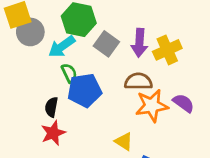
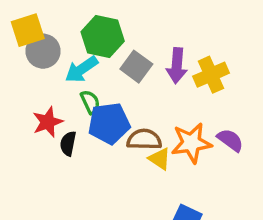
brown semicircle: (138, 81) -> (144, 139), moved
red star: (53, 133) -> (48, 122), moved
yellow triangle: (124, 141) -> (160, 159), moved

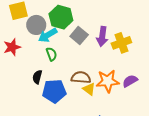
gray circle: (43, 51) -> (36, 25), moved
red star: (48, 122) -> (12, 47), moved
blue pentagon: (109, 123) -> (54, 91), moved
purple semicircle: (230, 140) -> (130, 81), turned -70

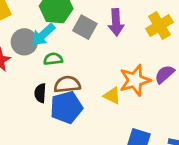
gray circle: (36, 25) -> (24, 42), moved
yellow cross: (121, 43) -> (159, 26), moved
green semicircle: (51, 54) -> (53, 59), turned -64
brown semicircle: (81, 77) -> (67, 84), moved

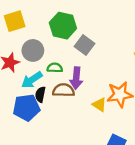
purple arrow: (116, 22) -> (76, 78), moved
cyan arrow: (43, 35) -> (32, 80), moved
blue pentagon: (66, 107) -> (26, 108), moved

